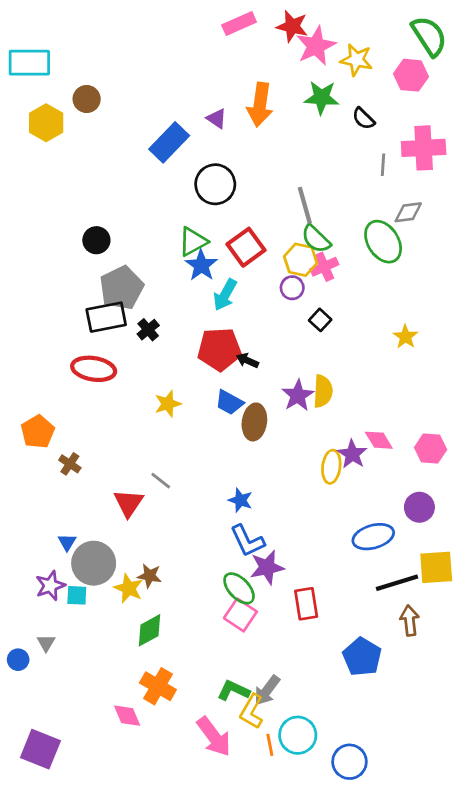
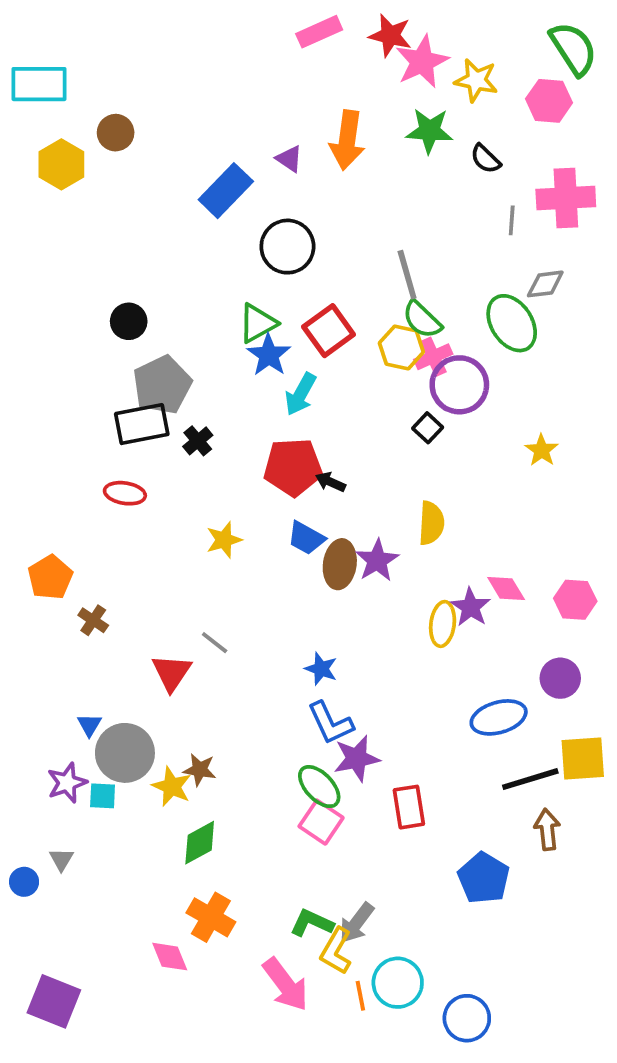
purple circle: (292, 288) -> (459, 385), moved, size x1.8
red ellipse: (94, 369) -> (125, 493), size x0.7
purple star: (298, 395) -> (377, 560), moved

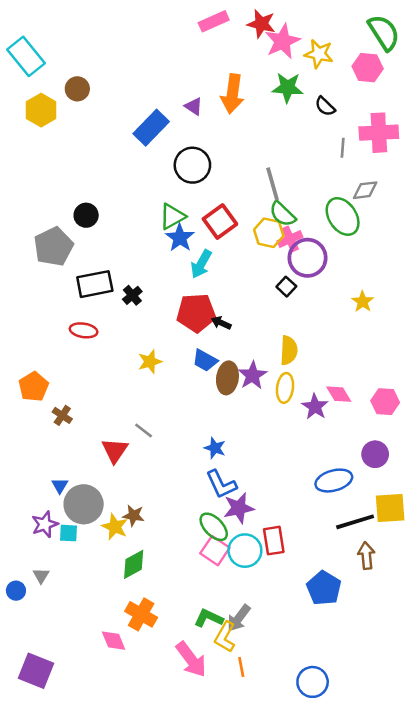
cyan rectangle: (39, 84) -> (26, 56), turned 51
gray pentagon: (162, 385) -> (54, 247), moved
yellow ellipse: (443, 624) -> (285, 388), moved
cyan circle: (398, 983) -> (245, 551), moved

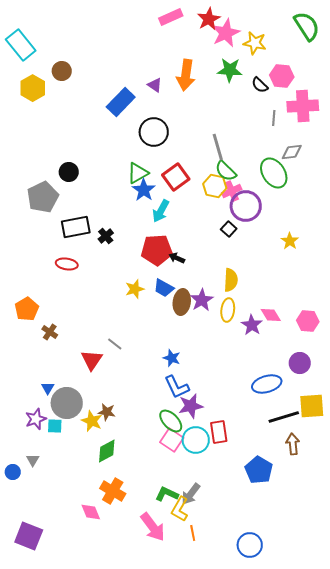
red star: (261, 24) -> (209, 19), turned 30
pink hexagon: (368, 68) -> (282, 76), moved
yellow star: (150, 362) -> (135, 289), moved

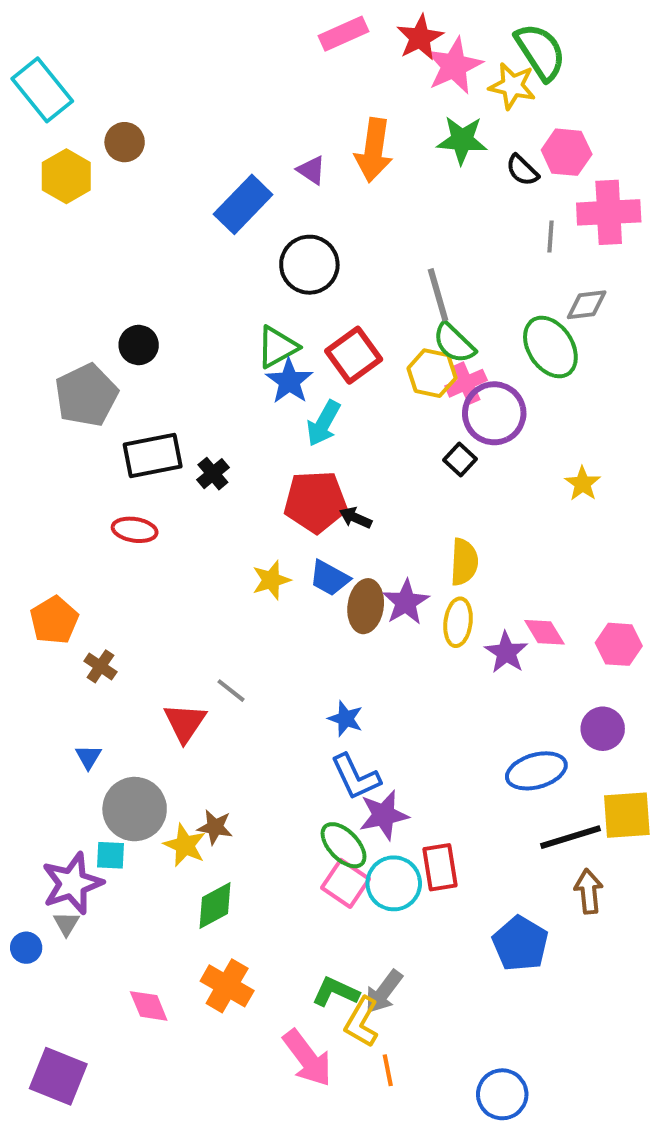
green semicircle: (307, 26) -> (540, 52), moved
blue triangle: (48, 388) -> (88, 757), moved
purple star: (36, 419) -> (72, 883), moved, size x1.4
pink diamond: (91, 512) -> (149, 1006), moved

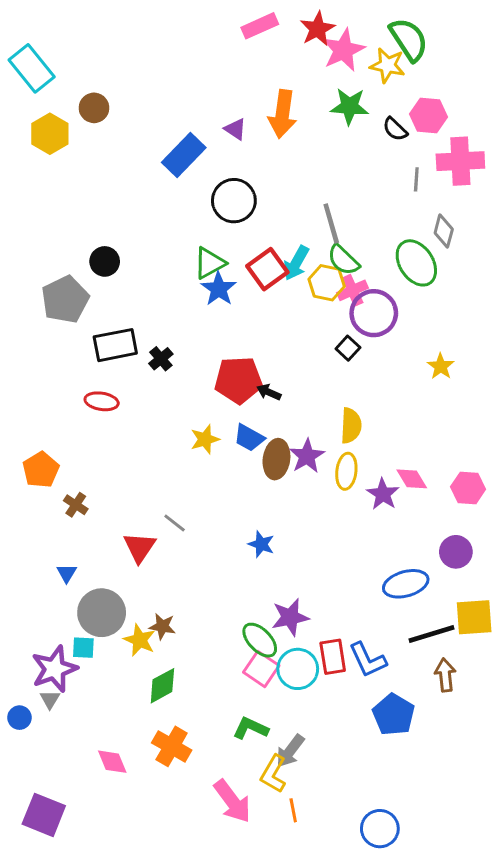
gray diamond: (587, 305) -> (444, 231), turned -68
cyan arrow: (323, 423) -> (296, 263), moved
blue L-shape: (356, 777) -> (368, 660), moved
green L-shape: (335, 992) -> (251, 728), moved

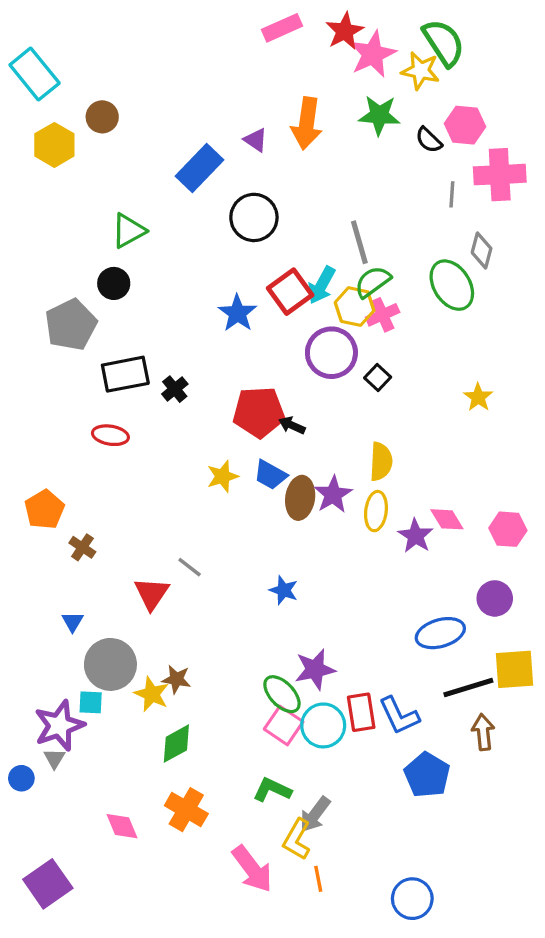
green semicircle: (343, 260) -> (373, 282), turned 100
green triangle: (210, 263) -> (129, 231), moved
purple circle: (374, 313) -> (331, 353), moved
purple square: (44, 815) -> (48, 884), turned 33

